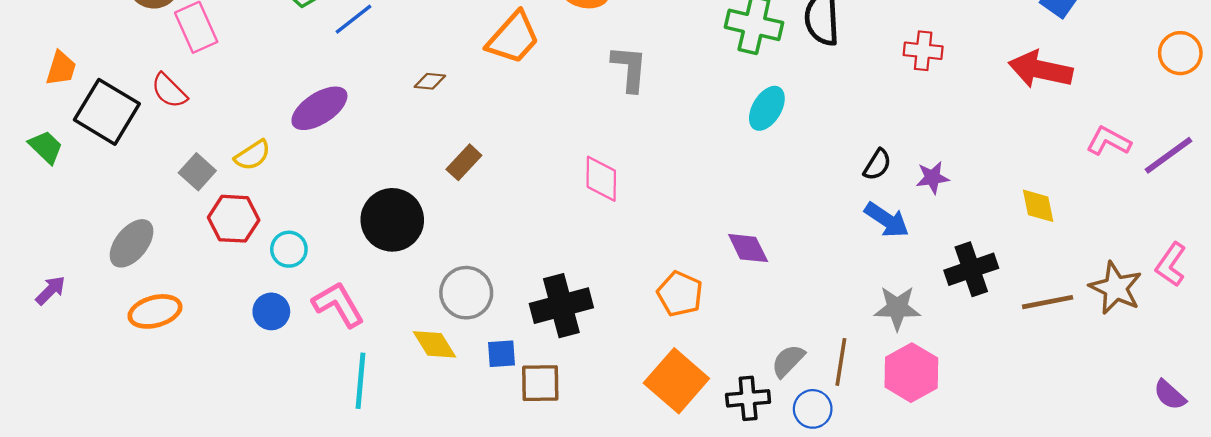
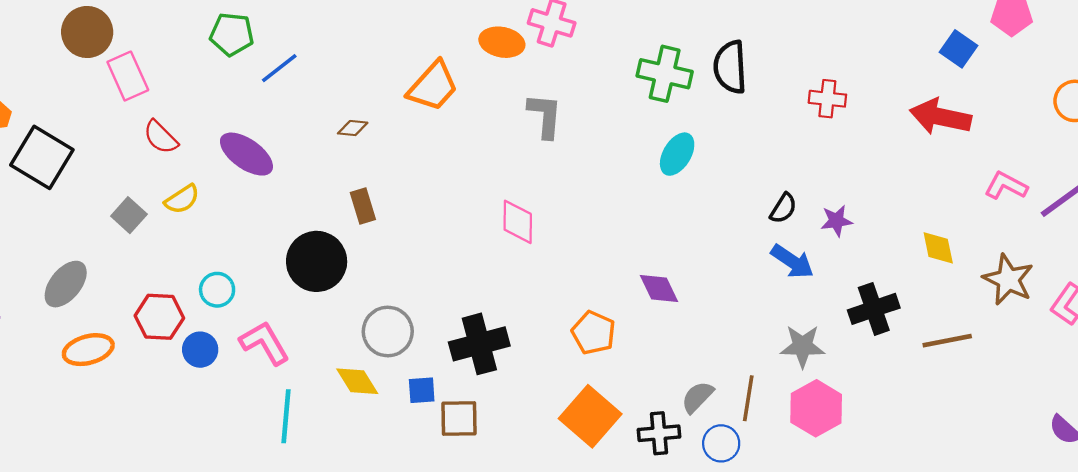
red semicircle: (169, 91) -> (161, 137), moved
purple ellipse: (319, 108) -> (246, 154), turned 68
brown rectangle: (464, 162) -> (363, 206), moved, turned -60
red hexagon: (234, 219) -> (159, 317), moved
brown star: (1116, 288) -> (1008, 280), moved

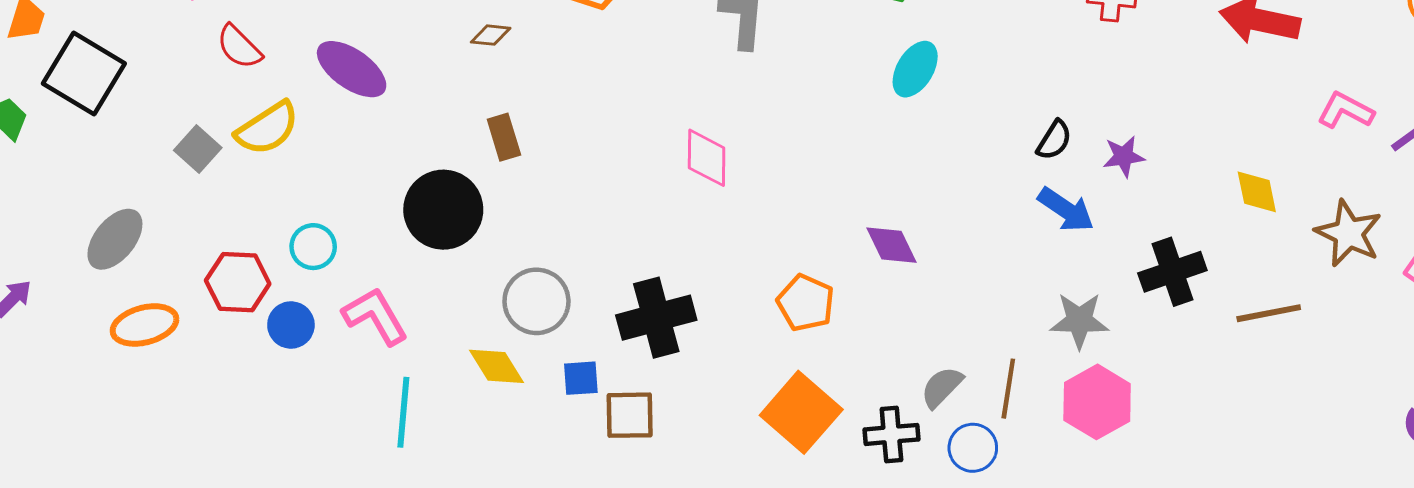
yellow semicircle: (182, 199) -> (267, 128), size x1.4

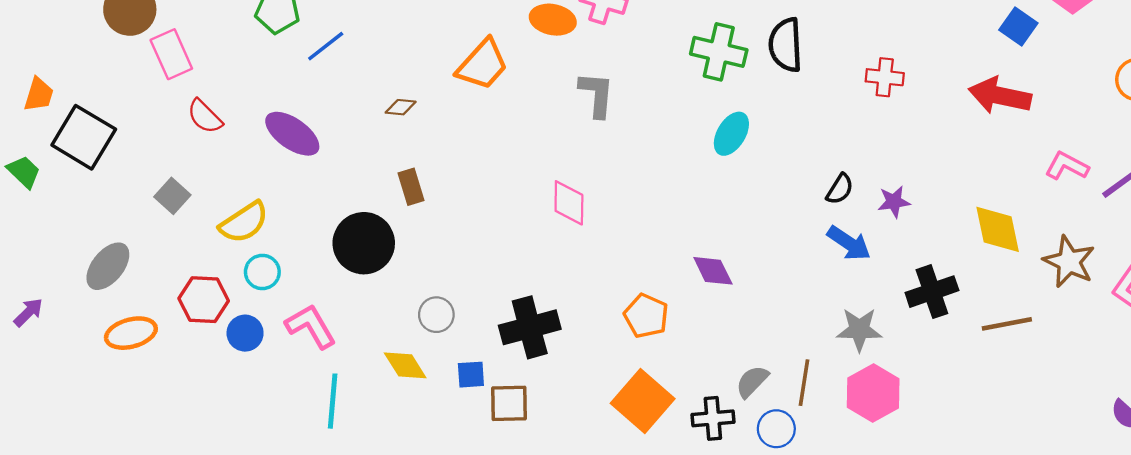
yellow semicircle: (267, 128) -> (244, 222), moved
yellow diamond: (1257, 192) -> (998, 229), size x1.4
gray circle: (536, 301) -> (436, 315), size x0.7

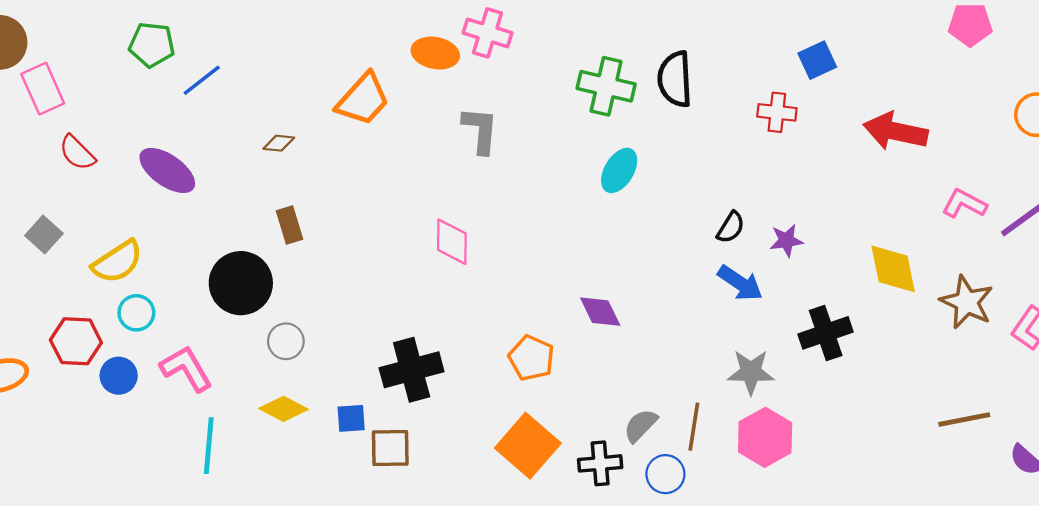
blue square: (1018, 27) -> (817, 60), moved, turned 30
gray circle: (436, 315) -> (286, 341), moved
brown line: (1007, 324) -> (964, 420), moved
yellow diamond: (405, 365) -> (283, 409), turned -30

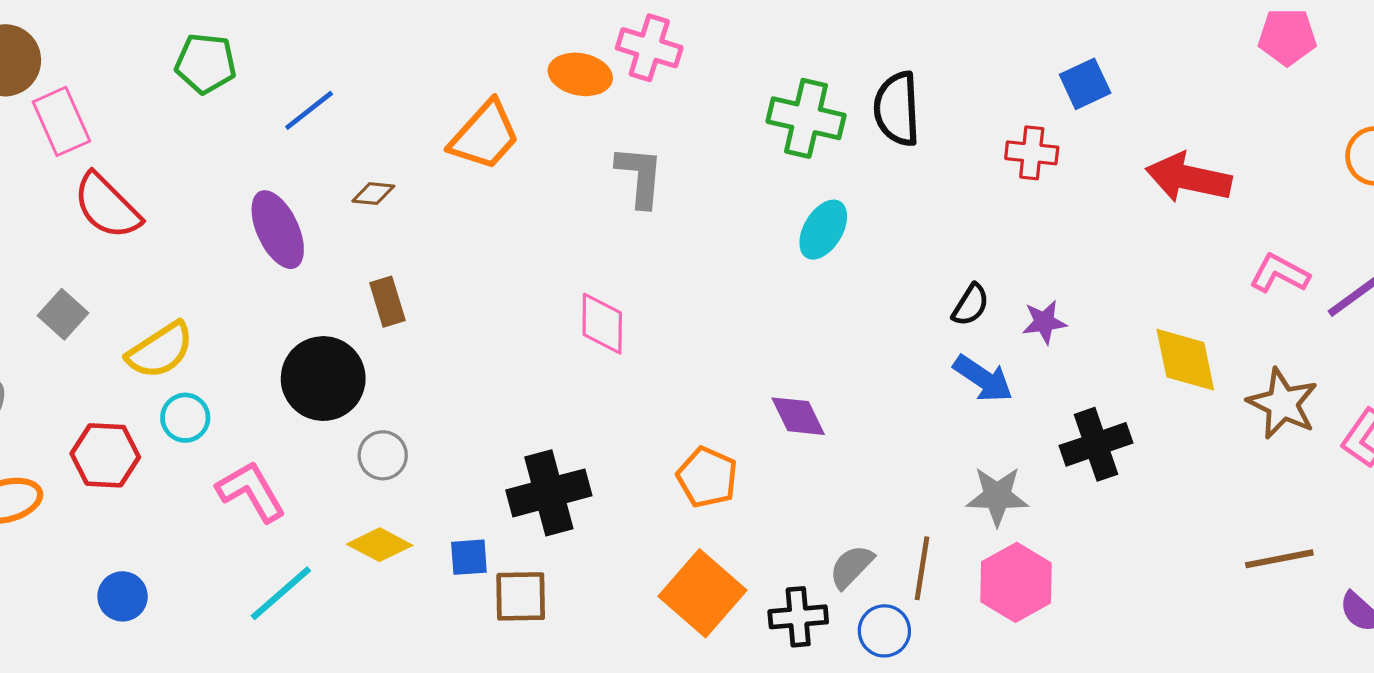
blue line: (202, 80) -> (309, 110), moved
red semicircle: (77, 153) -> (107, 206), size x1.4
purple ellipse: (167, 170) -> (278, 230), moved, turned 30
blue circle: (119, 376) -> (123, 596), moved
cyan line: (209, 446) -> (281, 593), turned 44

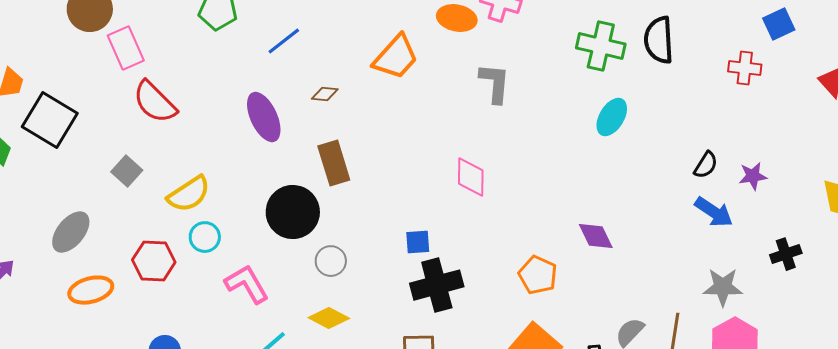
brown rectangle: (387, 302) -> (334, 163), size x1.4
black cross: (1096, 444) -> (786, 254), size x0.7
blue square: (469, 557) -> (418, 242), moved

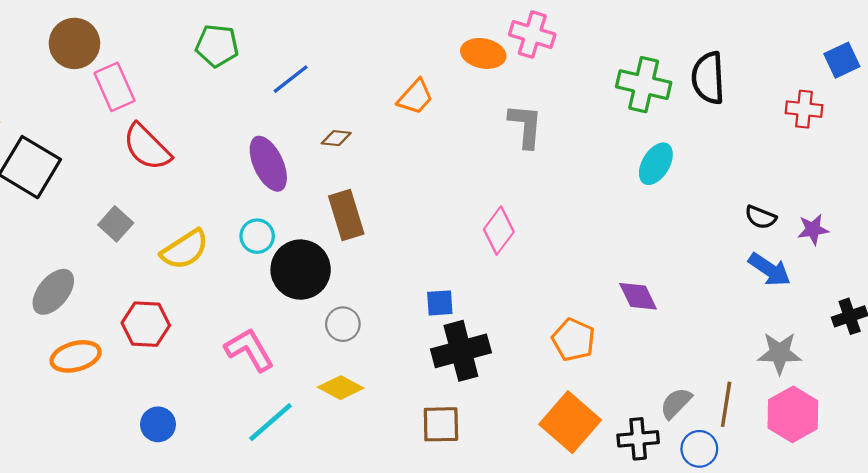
orange trapezoid: (396, 57) -> (415, 97), size x0.7
black semicircle: (706, 165) -> (761, 217), turned 80
pink diamond: (471, 177) -> (499, 231), turned 36
cyan circle: (205, 237) -> (257, 236), moved

